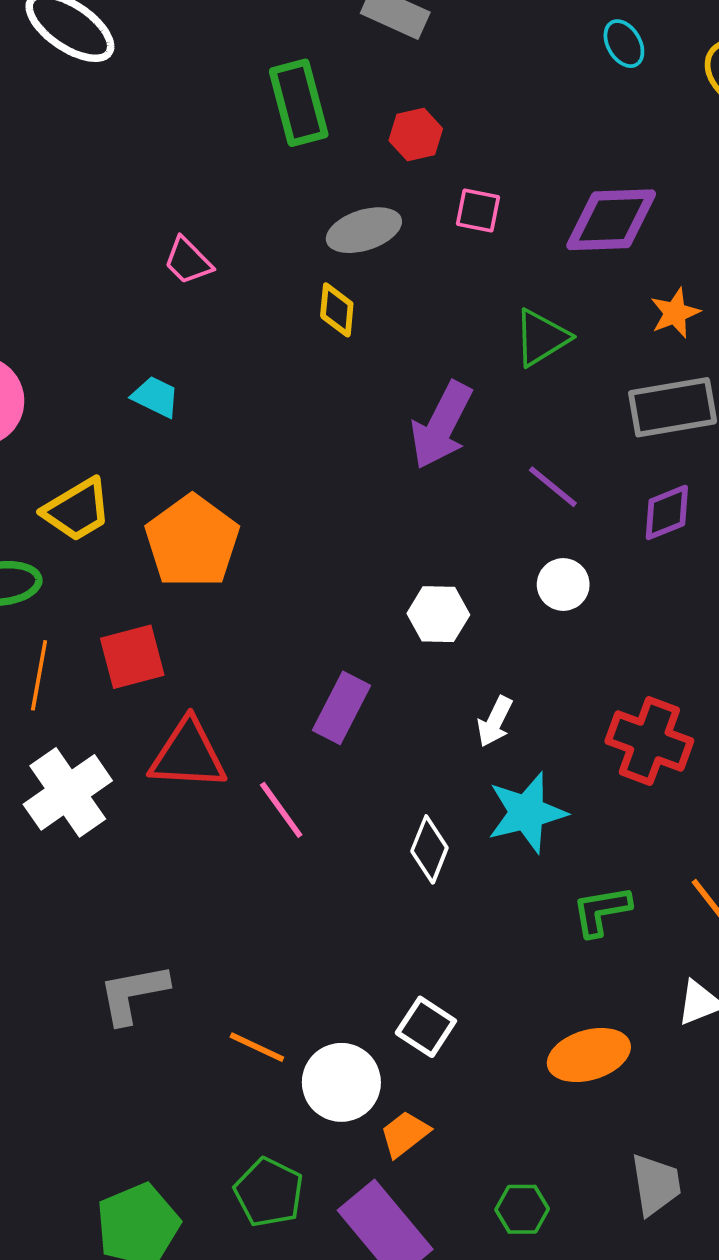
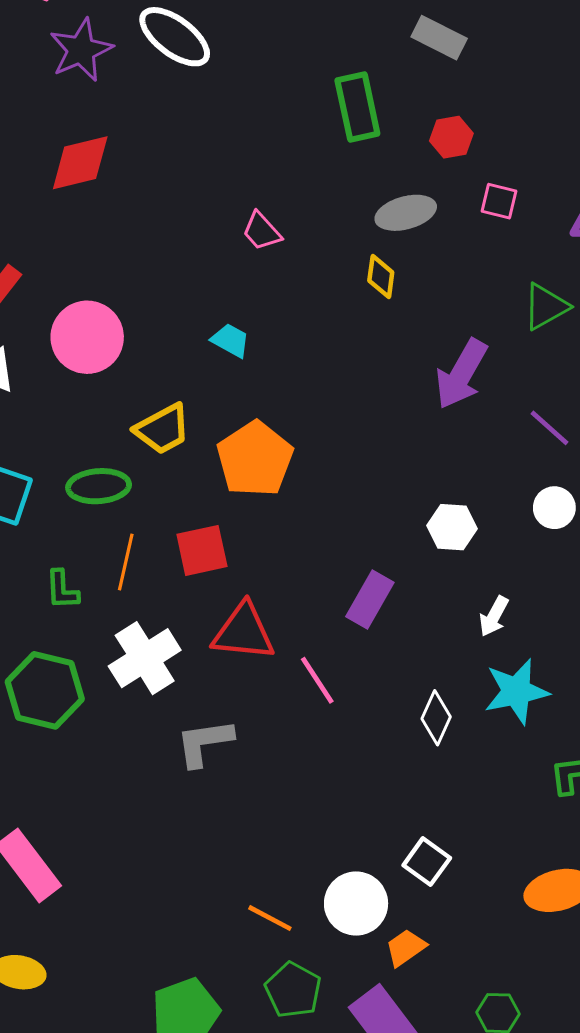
gray L-shape: (133, 994) -> (204, 743), moved
orange line: (257, 1047) -> (270, 918), moved

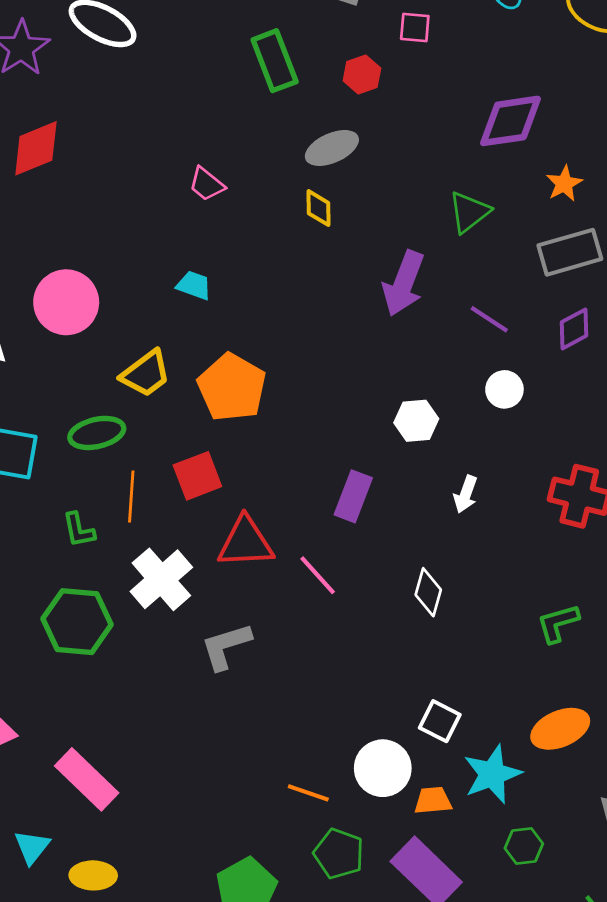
pink square: (499, 201) -> (415, 27), moved
cyan star: (516, 691) -> (492, 774), moved
orange trapezoid: (406, 948) -> (433, 801), turned 39

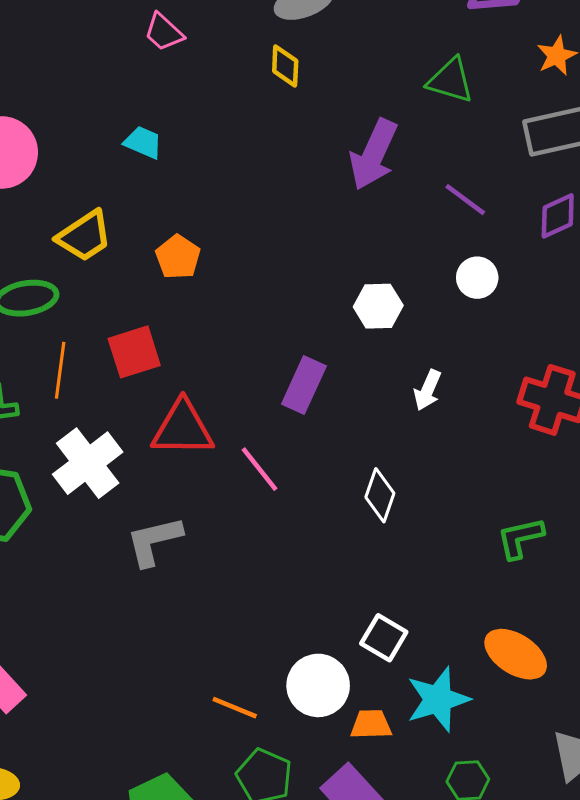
green triangle: (469, 212) -> (450, 80), turned 51
orange pentagon: (232, 387) -> (178, 257), size x0.6
orange ellipse: (560, 729) -> (516, 654), turned 52

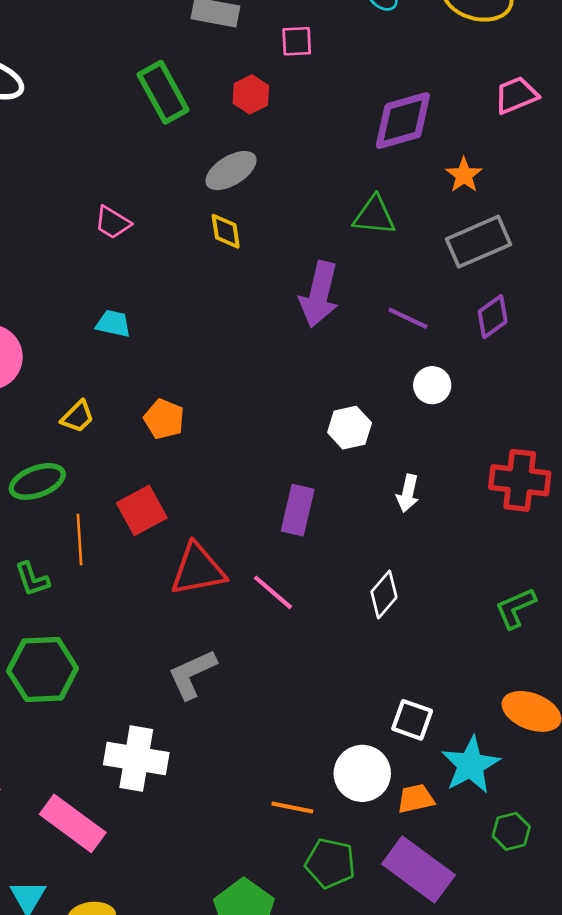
yellow trapezoid: (84, 236) -> (78, 417), size x0.7
white cross: (88, 463) -> (136, 759), moved, turned -32
white diamond: (380, 495) -> (384, 594), turned 33

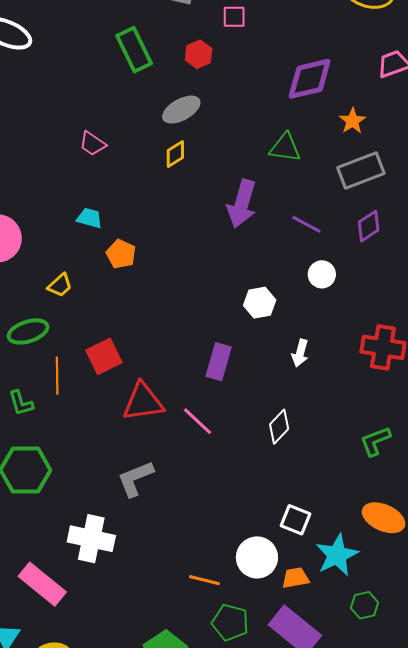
yellow diamond: (226, 231) -> (175, 154), turned 64
orange pentagon: (164, 419) -> (121, 254), moved

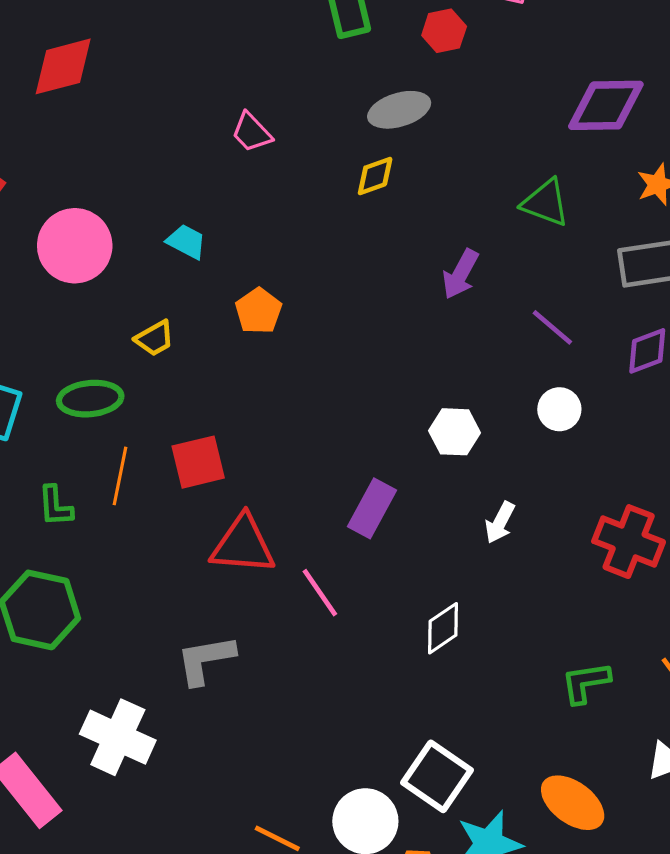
purple arrow: (242, 204) -> (460, 274), size x0.7
cyan trapezoid: (89, 218) -> (186, 242), moved
white square: (295, 520) -> (437, 776), size x1.4

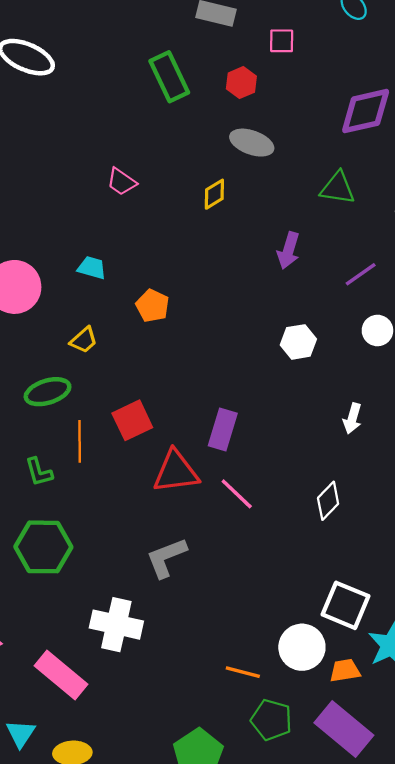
gray ellipse: (399, 110) -> (252, 143), moved, turned 48
purple line: (552, 327) -> (361, 274), turned -64
white hexagon: (455, 432) -> (298, 342), moved
purple rectangle: (372, 508) -> (223, 430), moved

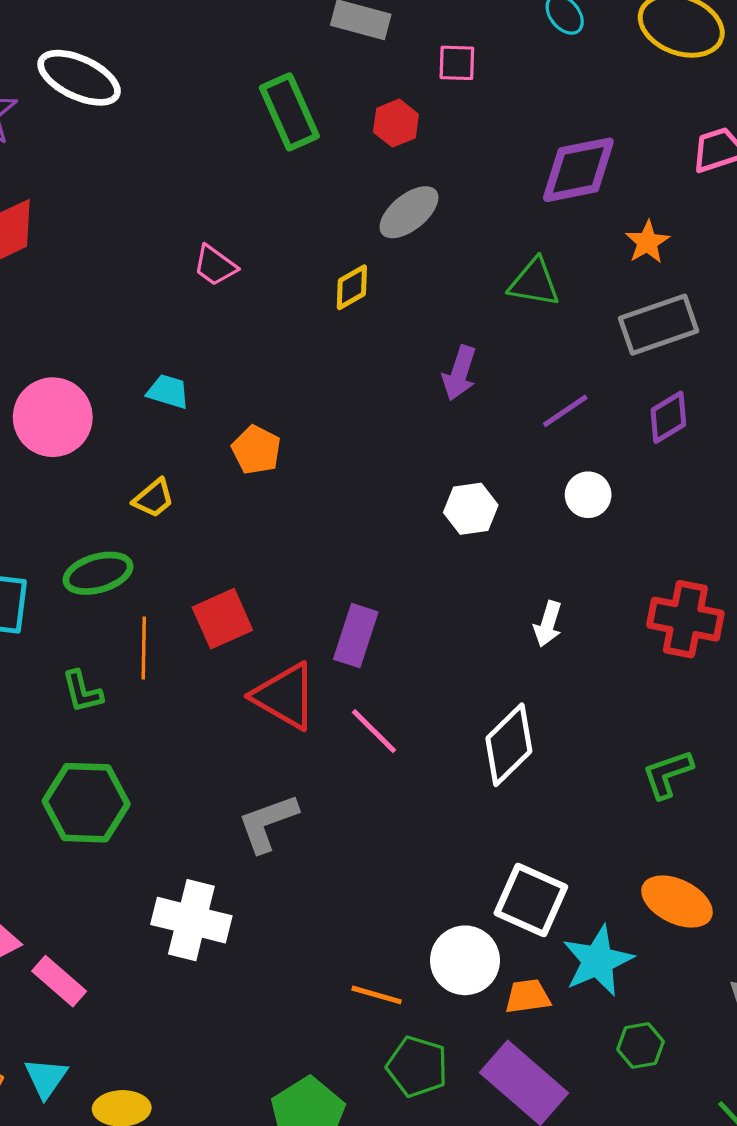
gray ellipse: (252, 143) -> (409, 212), turned -60
red triangle: (176, 472) -> (285, 696), turned 36
white diamond: (328, 501) -> (509, 745), size x1.4
pink rectangle: (61, 675) -> (59, 981), moved, size x0.7

